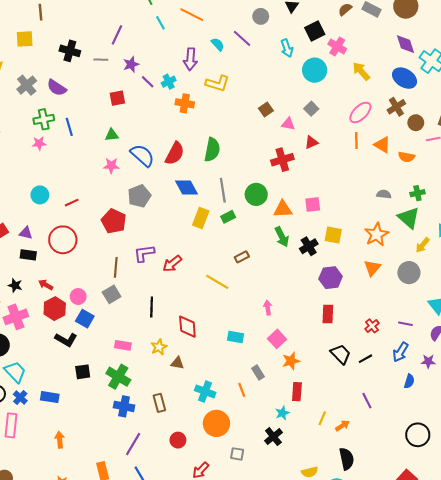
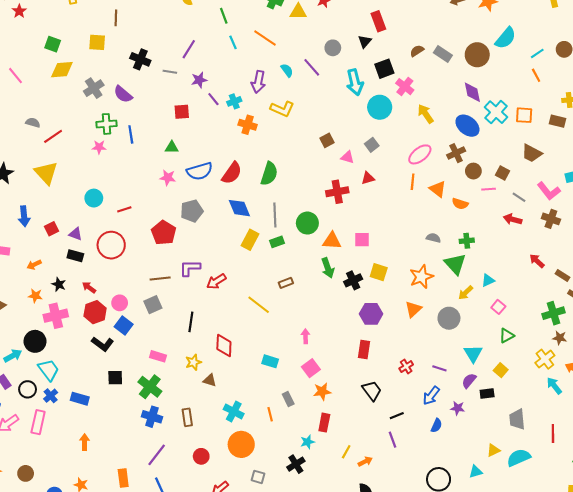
cyan arrow: (287, 48) -> (355, 82), size x1.4
blue semicircle: (142, 155) -> (200, 171), turned 115
brown line: (116, 267) -> (160, 278), turned 72
black line: (366, 359) -> (397, 416), moved

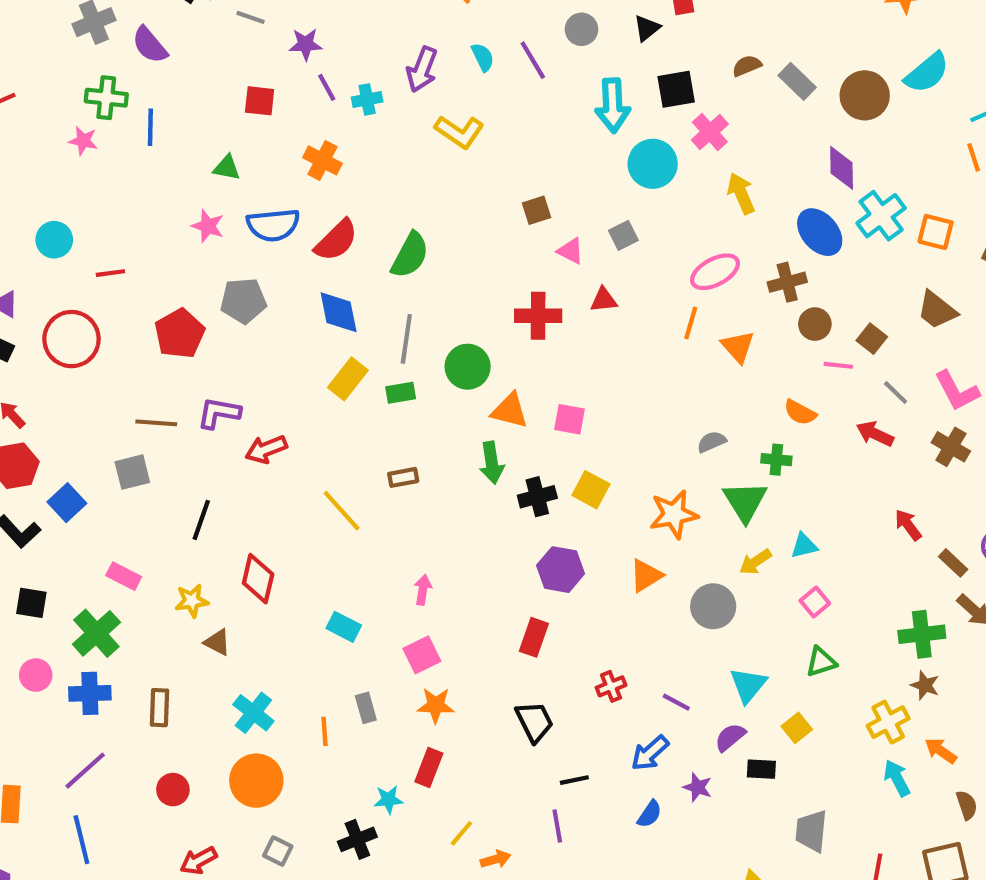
orange cross: (248, 125) -> (323, 160), moved
orange semicircle: (460, 204) -> (800, 412), moved
gray semicircle: (433, 238) -> (712, 442), turned -48
pink circle: (120, 303) -> (36, 675), moved
blue cross: (152, 417) -> (90, 693), turned -30

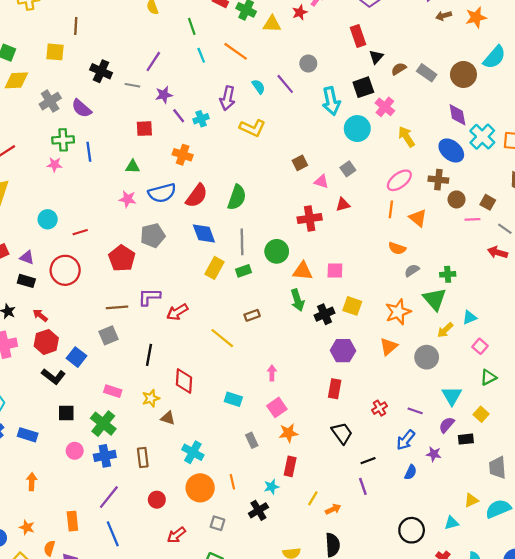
black triangle: (647, 28) -> (376, 57), moved
brown cross: (787, 282) -> (438, 180), turned 30
orange semicircle: (800, 412) -> (397, 248), moved
orange line: (324, 731) -> (232, 482), moved

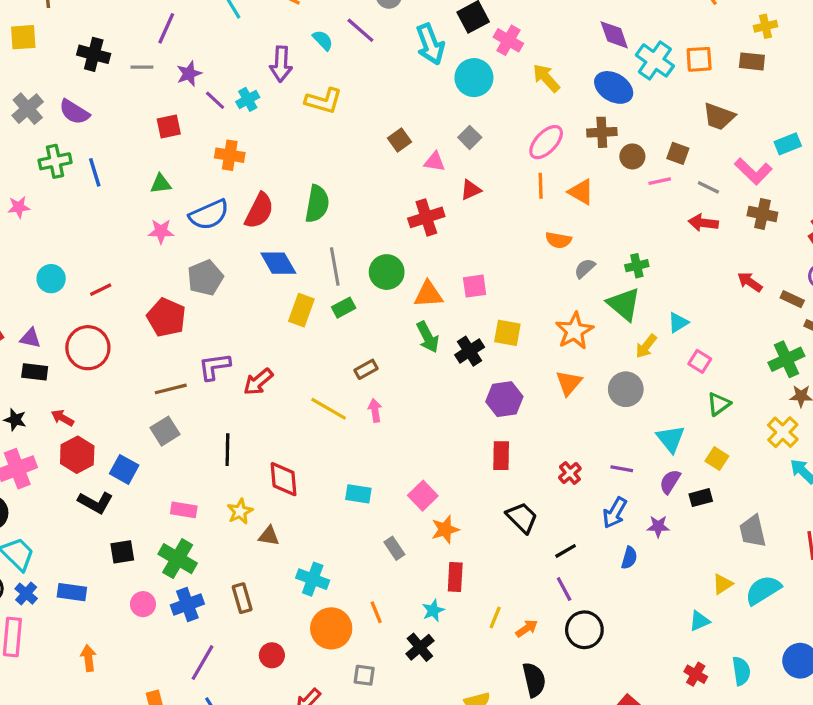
pink star: (55, 165) -> (19, 207), moved
pink arrow: (272, 373) -> (375, 410), moved
black circle: (412, 530) -> (584, 630), moved

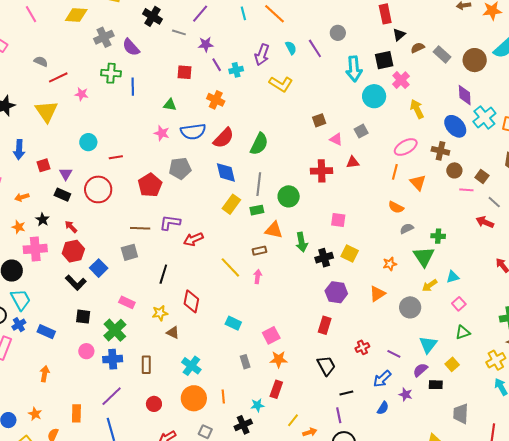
orange triangle: (428, 294) -> (274, 230), moved
orange star: (574, 331) -> (390, 264), size x0.6
purple triangle: (30, 338) -> (66, 174), turned 32

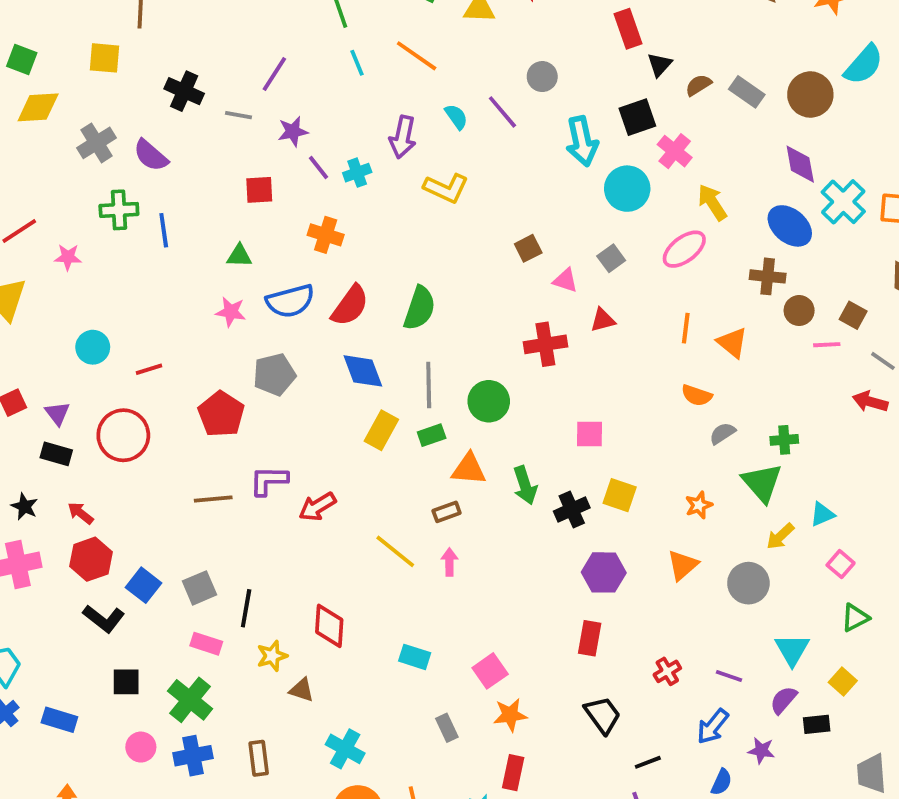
pink ellipse: (406, 147) -> (684, 249), moved
gray square: (129, 252) -> (199, 588), moved
black line: (163, 274) -> (246, 608), moved

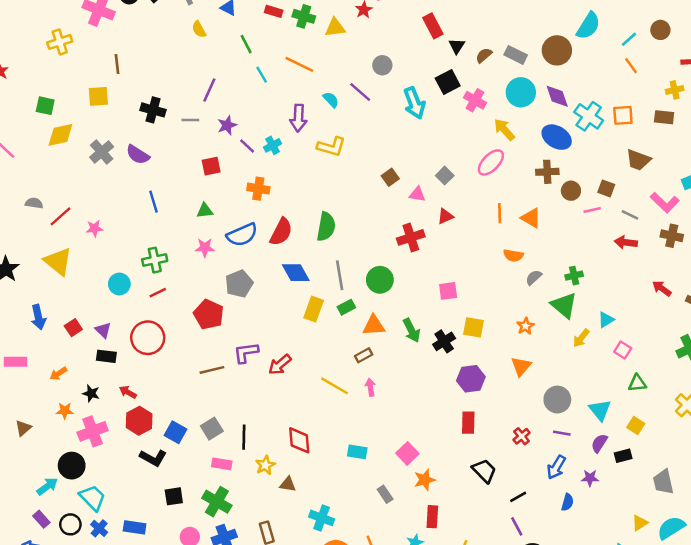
cyan circle: (627, 189) -> (521, 92), moved
green cross: (119, 210) -> (155, 260), moved
gray circle: (748, 583) -> (557, 400), moved
green triangle: (855, 618) -> (637, 383), turned 30

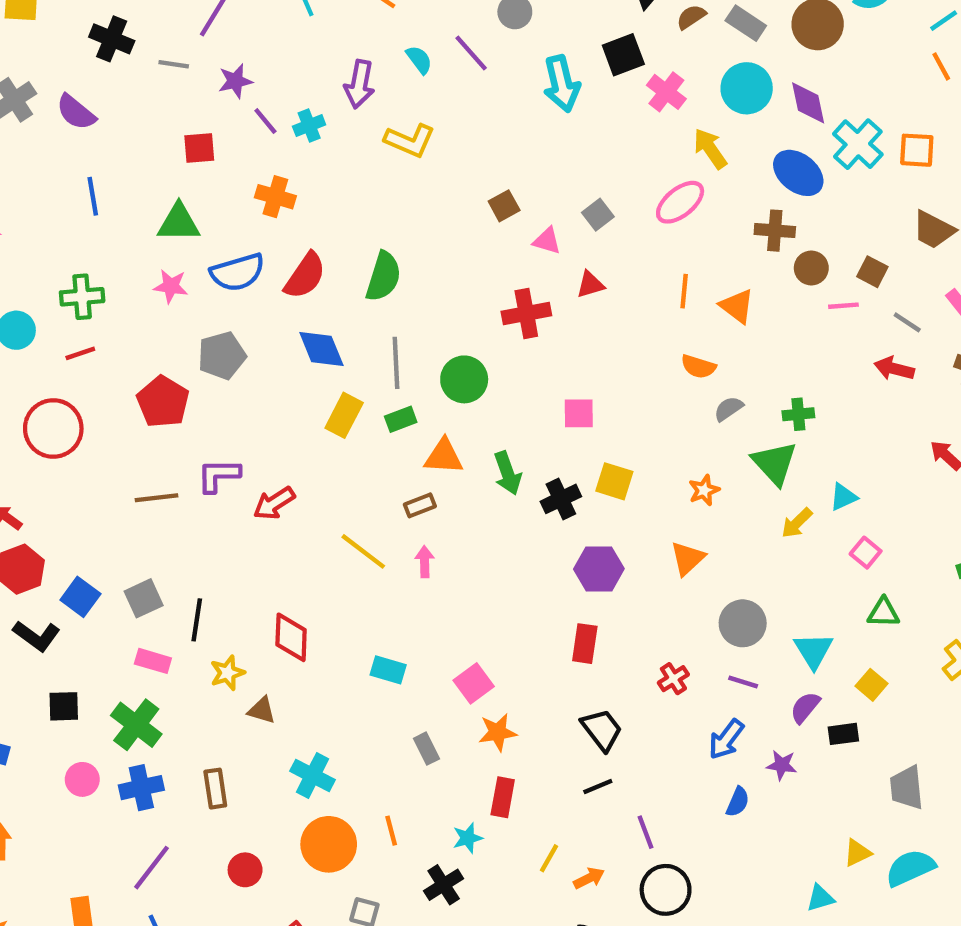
green triangle: (205, 211) -> (179, 223), size x1.5
black line: (518, 497) -> (598, 786), moved

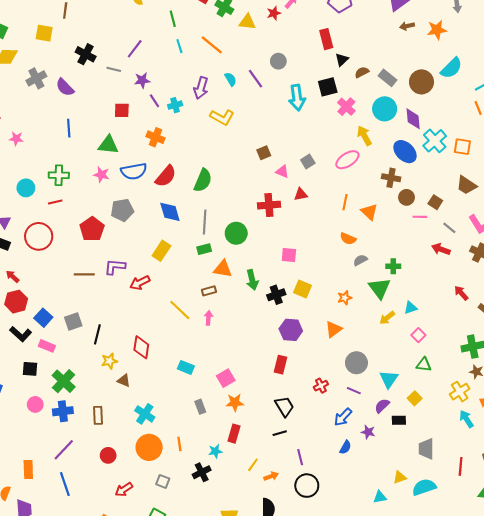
yellow rectangle: (344, 415) -> (161, 251), moved
pink rectangle: (153, 661) -> (47, 346), moved

